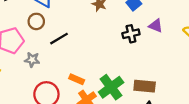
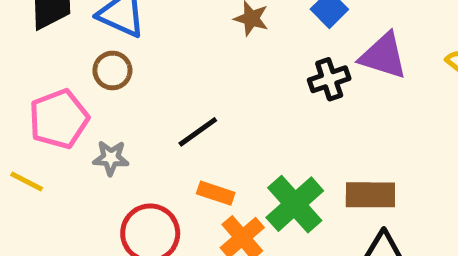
purple triangle: (156, 26) -> (383, 56), size x1.5
black line: (59, 39) -> (198, 132), moved

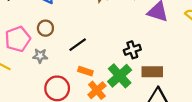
brown circle: (112, 70) -> (45, 28), moved
black cross: (329, 79) -> (132, 50), moved

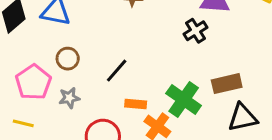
black cross: (132, 50) -> (195, 31), moved

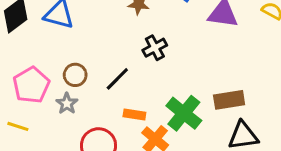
black cross: (195, 31) -> (155, 48), moved
brown circle: (68, 59) -> (75, 75), moved
gray star: (69, 98) -> (67, 104), turned -30

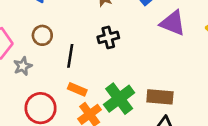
brown circle: (75, 75) -> (42, 35), moved
black line: (117, 79) -> (70, 56), turned -50

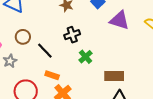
black line: (70, 56) -> (45, 51), turned -48
green cross: (119, 99) -> (86, 57), moved, size x0.6

